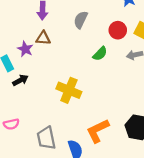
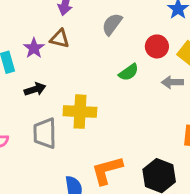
black arrow: (20, 80) -> (35, 89), moved
yellow cross: (69, 90) -> (80, 112), turned -30
gray trapezoid: (46, 138) -> (45, 133), moved

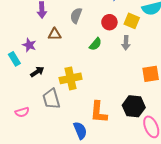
brown triangle: (60, 39) -> (55, 34), moved
gray arrow: (172, 82) -> (126, 43), turned -72
orange L-shape: (107, 170) -> (99, 112), turned -55

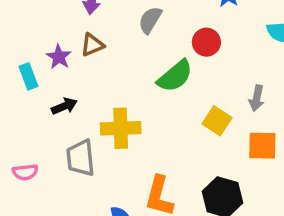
yellow square: (132, 21) -> (217, 121), moved
brown triangle: (55, 34) -> (92, 45), moved, turned -32
gray arrow: (126, 43) -> (257, 98), moved
green semicircle: (95, 44) -> (175, 76), size x1.5

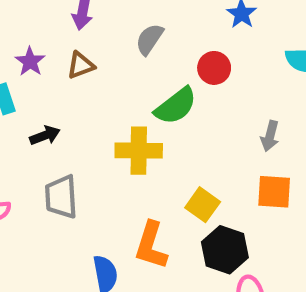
purple star: (59, 57) -> (30, 62), moved
yellow square: (217, 121) -> (203, 205), moved
yellow cross: (121, 128) -> (139, 151), moved

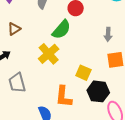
brown triangle: (81, 65) -> (14, 29), moved
yellow cross: (139, 151) -> (49, 54), turned -30

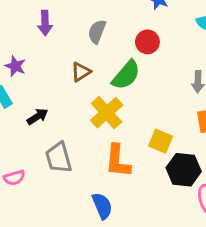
brown triangle: (14, 29) -> (81, 72), moved
orange L-shape: (64, 97) -> (118, 161), moved

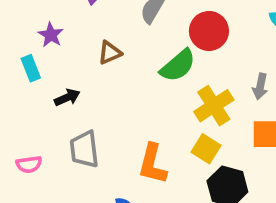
red circle: (147, 42) -> (209, 31), size x1.4
brown triangle: (81, 72) -> (110, 53), moved
yellow cross: (107, 113) -> (214, 106), moved

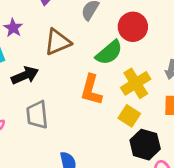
brown triangle: (110, 53) -> (58, 42), size x1.5
black arrow: (67, 97) -> (25, 75), size x1.4
orange L-shape: (152, 164) -> (91, 90), moved

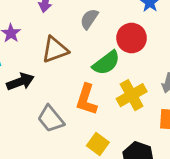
gray trapezoid: (37, 115) -> (51, 119), moved, turned -36
yellow square: (129, 116) -> (98, 144), moved

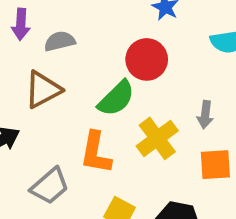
gray semicircle: (89, 19) -> (60, 41), moved, turned 50
gray trapezoid: (51, 119) -> (50, 186), turned -84

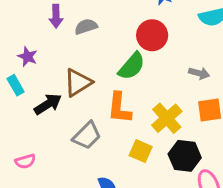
brown triangle: (43, 90) -> (78, 83), moved
gray arrow: (205, 115) -> (199, 73), turned -78
yellow cross: (157, 138) -> (167, 118), moved

